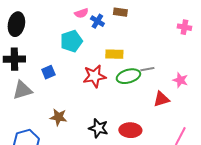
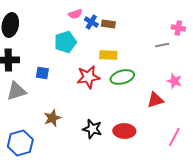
brown rectangle: (120, 12) -> (108, 24), moved
gray line: (147, 69) -> (162, 45), moved
blue square: (48, 72) -> (42, 73), turned 32
brown star: (58, 117) -> (52, 118), turned -30

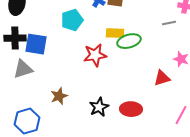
blue square: (42, 73) -> (36, 44), moved, size x1.6
green ellipse: (122, 77) -> (129, 41), moved
black star: (92, 129) -> (99, 107), turned 30

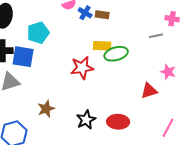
cyan pentagon: (72, 20) -> (38, 33), moved

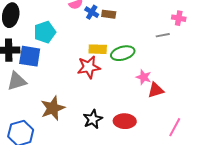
yellow rectangle: (102, 46) -> (98, 49), moved
pink star: (168, 72) -> (144, 77), moved
brown star: (46, 109) -> (53, 108), size x1.4

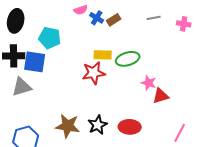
brown rectangle: (109, 14) -> (114, 20), turned -40
cyan pentagon: (45, 32) -> (50, 38), turned 30
gray line: (163, 35) -> (154, 18), moved
brown star: (53, 108) -> (68, 126), moved, turned 30

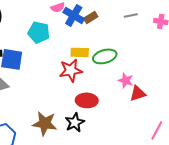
blue cross: (97, 18) -> (74, 15), size x1.5
cyan pentagon: (50, 38) -> (39, 32), moved
red ellipse: (130, 127) -> (87, 100), moved

